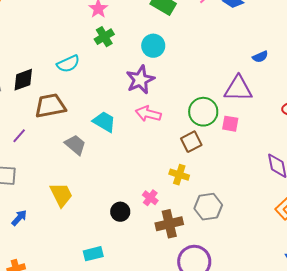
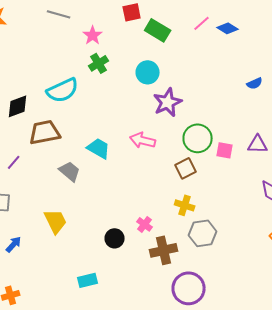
cyan semicircle: (68, 64) -> (63, 90), size x1.4
purple star: (140, 80) -> (168, 102), moved
purple triangle: (238, 89) -> (258, 144), moved, size x0.7
yellow cross: (179, 175) -> (185, 205), moved

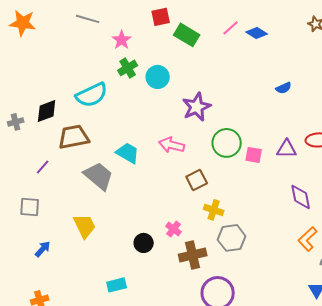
cyan circle: (148, 72) -> (158, 77), moved
brown square: (186, 168) -> (197, 180), moved
gray trapezoid: (70, 171) -> (99, 176), size x1.4

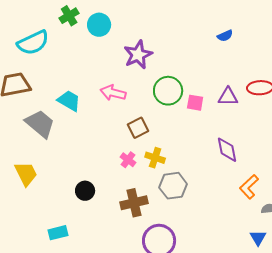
purple diamond: (301, 197) -> (227, 150), moved
pink cross: (174, 229) -> (128, 160), moved

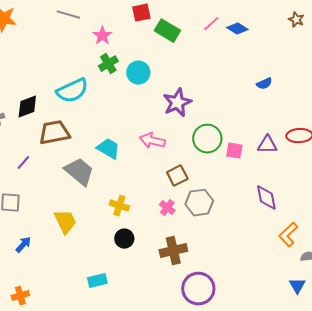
yellow cross: (155, 158) -> (119, 206), moved
gray hexagon: (173, 186) -> (199, 203), moved

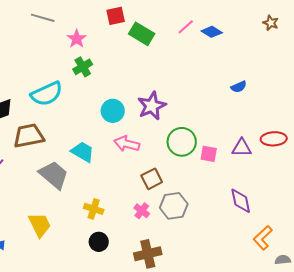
cyan circle: (138, 73) -> (113, 111), moved

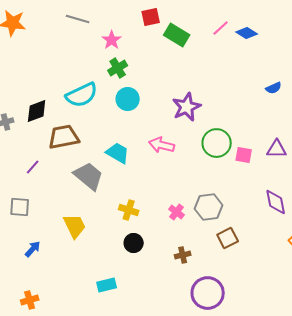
cyan circle: (113, 111) -> (128, 99), moved
brown square: (152, 179) -> (228, 238), moved
brown cross: (148, 254) -> (183, 255), size x0.6

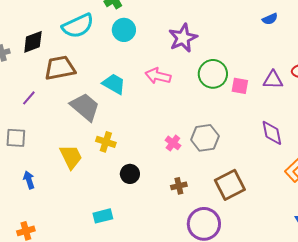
yellow cross: (129, 210) -> (106, 142), moved
brown square: (228, 238) -> (230, 185), moved, size x1.4
blue arrow: (33, 249) -> (29, 180), turned -60

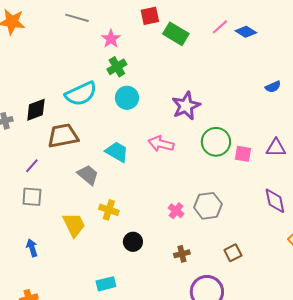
gray trapezoid: (85, 107) -> (88, 175), size x0.7
gray square: (16, 138) -> (32, 197), moved
brown square: (230, 185) -> (233, 253), size x0.6

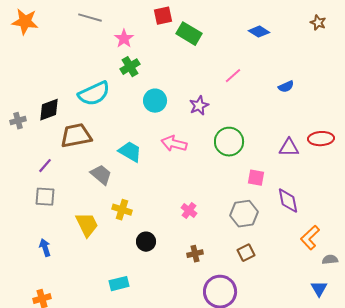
pink line: (220, 27) -> (233, 76), moved
cyan circle: (127, 98) -> (155, 101), moved
purple star: (186, 106) -> (199, 106), size x0.7
pink square: (243, 154) -> (256, 178), moved
gray hexagon: (208, 206) -> (244, 214), moved

